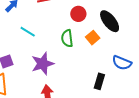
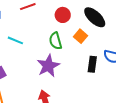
purple star: (43, 64) -> (48, 66), moved
black rectangle: (99, 81) -> (92, 64), moved

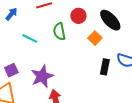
green semicircle: (55, 41) -> (59, 32), moved
purple star: (48, 66) -> (42, 76), moved

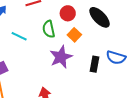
orange square: (95, 38) -> (74, 35), moved
purple star: (42, 76) -> (61, 57), moved

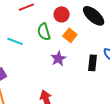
purple star: (61, 57) -> (58, 59), size x0.7

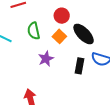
red circle: (62, 14) -> (62, 16), moved
black ellipse: (94, 16) -> (84, 34), moved

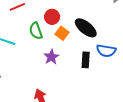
red circle: (62, 16) -> (52, 17), moved

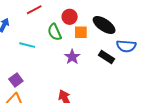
orange square: (62, 33) -> (81, 32), turned -32
black rectangle: (86, 60) -> (107, 57), turned -56

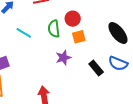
black ellipse: (104, 25) -> (118, 33), moved
orange square: (81, 32) -> (79, 37), turned -32

